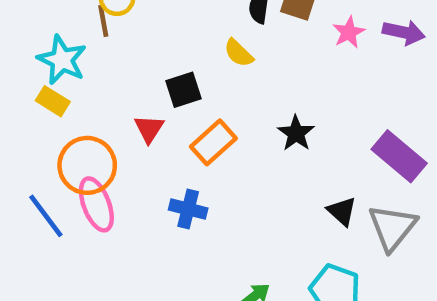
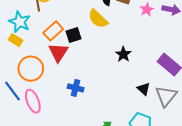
yellow semicircle: (239, 53) -> (98, 19), size x1.5
red triangle: (149, 129) -> (58, 52), size x1.5
orange rectangle: (213, 142) -> (53, 31), moved
pink ellipse: (96, 204) -> (33, 101), moved

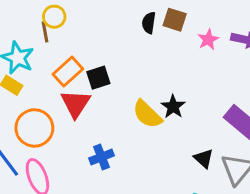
yellow semicircle: (98, 19) -> (147, 114), moved
blue cross: (76, 88) -> (101, 157), turned -35

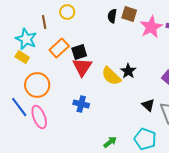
yellow circle: (54, 17) -> (67, 12), moved
pink star: (208, 40) -> (151, 27), size x1.6
red triangle: (76, 104) -> (82, 67), moved
blue cross: (101, 157) -> (81, 104), turned 35

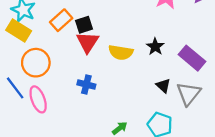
yellow rectangle: (22, 57) -> (19, 31), size x1.5
black star: (128, 71) -> (155, 47), moved
yellow semicircle: (111, 76) -> (121, 52), turned -35

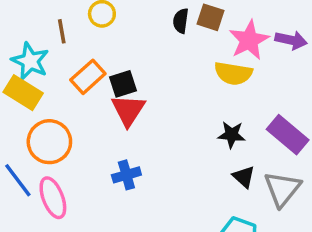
black star: (155, 47) -> (232, 135), moved, turned -30
yellow semicircle: (121, 52) -> (233, 73), moved
blue cross: (86, 84) -> (126, 175), turned -30

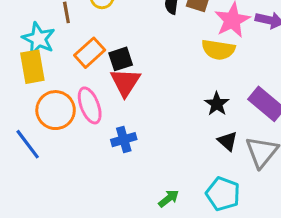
yellow rectangle: (23, 93) -> (32, 67), turned 48
black star: (232, 135) -> (217, 104), turned 30
pink ellipse: (53, 198) -> (90, 105), moved

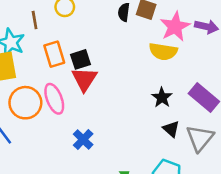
orange rectangle: (90, 53) -> (54, 54), turned -65
blue cross: (124, 140) -> (83, 139), moved, turned -30

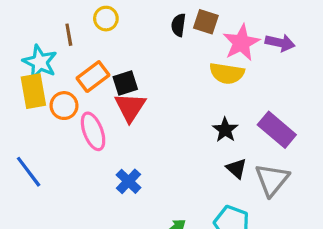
orange rectangle: (54, 54) -> (93, 77), turned 70
orange circle: (25, 103) -> (64, 106), moved, size x0.7

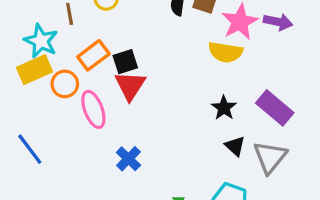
yellow rectangle: (33, 91) -> (35, 70), turned 76

